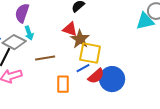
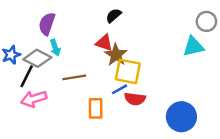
cyan triangle: (145, 21) -> (193, 46), moved
red semicircle: (96, 76) -> (135, 99), turned 48
blue circle: (112, 79) -> (181, 117), moved

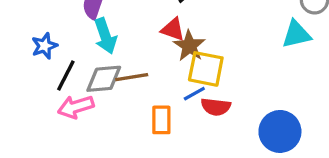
cyan arrow: (55, 48) -> (105, 36), size x1.5
gray diamond: (37, 58) -> (104, 79), moved, turned -32

